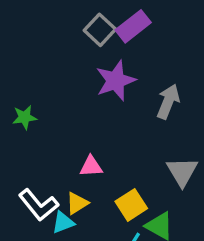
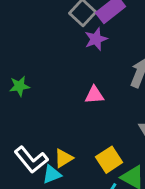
purple star: (116, 81) -> (96, 39), moved, size x0.7
pink triangle: (91, 166) -> (94, 95), moved

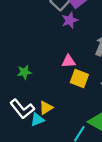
green star: (19, 86) -> (24, 72), moved
yellow square: (109, 160) -> (79, 79), moved, turned -36

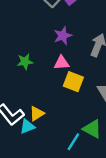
purple star: (70, 20) -> (63, 36), moved
green star: (24, 72) -> (25, 62), moved

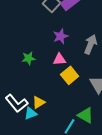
yellow square: (73, 82) -> (70, 75), turned 30

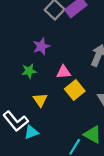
purple star: (61, 36) -> (41, 46), moved
yellow triangle: (39, 102) -> (40, 100), moved, turned -32

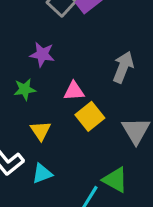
purple star: (41, 46) -> (42, 54), turned 30
cyan triangle: (31, 132) -> (42, 174), moved

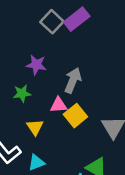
gray arrow: (123, 67) -> (73, 80), moved
pink triangle: (74, 91) -> (58, 105), moved

